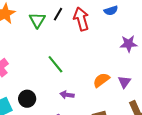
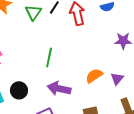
green line: (55, 64) -> (49, 58), turned 48
purple arrow: (67, 95) -> (59, 89), size x1.6

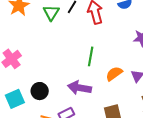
green line: (49, 58) -> (91, 56), moved

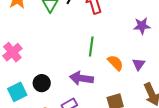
orange semicircle: (114, 74) -> (115, 63), turned 84

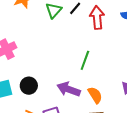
orange semicircle: (115, 63) -> (95, 95), moved

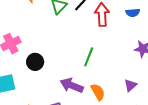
black circle: (29, 86) -> (35, 62), moved

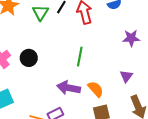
black circle: (35, 62) -> (29, 58), moved

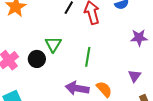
green triangle: (40, 13) -> (53, 44), moved

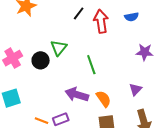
green line: (88, 57) -> (91, 65), turned -36

